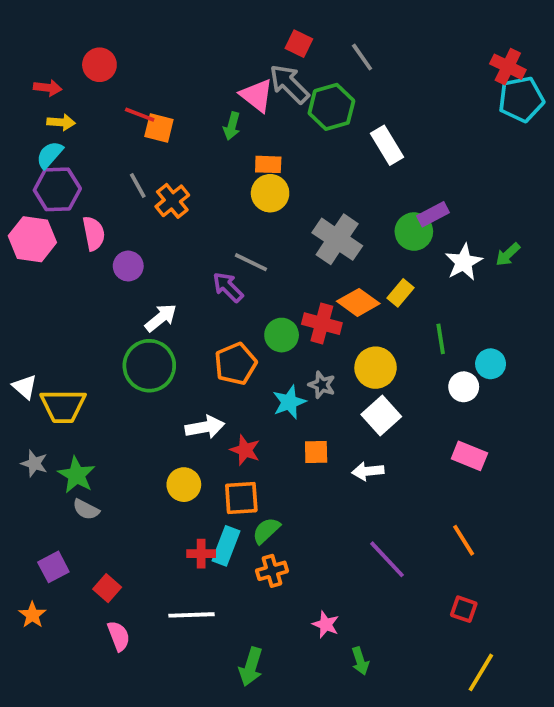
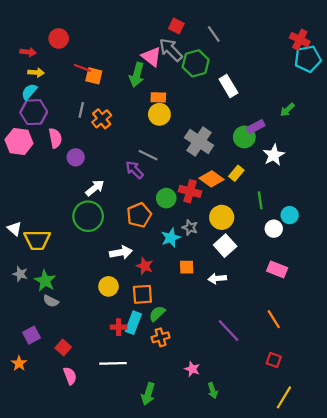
green arrow: (232, 126) -> (137, 75), size x1.5
gray line: (138, 186) -> (81, 110), turned 42
green arrow: (508, 255) -> (287, 110), moved

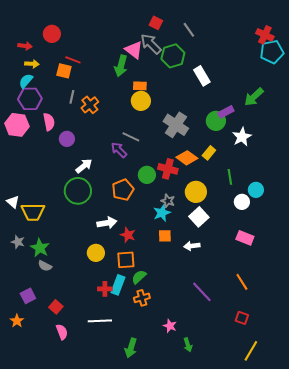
orange square: (94, 76) -> (64, 71), moved
green arrow: (287, 110) -> (254, 97), size x1.5
cyan star: (171, 238) -> (162, 213), moved

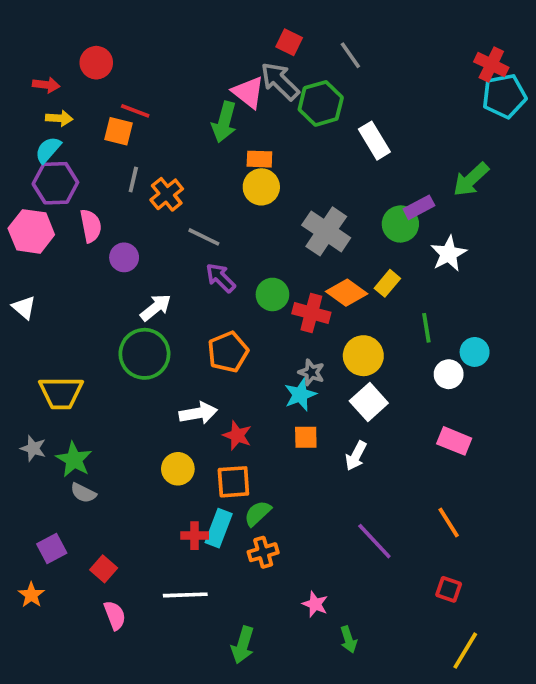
gray line: (131, 137) -> (204, 237), moved
green circle: (147, 175) -> (272, 294), moved
white triangle: (13, 202) -> (24, 307), moved
white arrow: (192, 246) -> (356, 456), turned -56

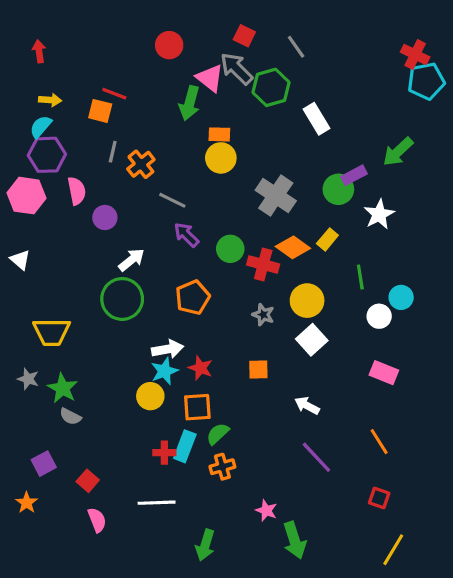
red circle: (96, 63) -> (169, 45), moved
red arrow: (46, 85) -> (39, 51), moved, turned -105
cyan star: (300, 395) -> (164, 371), moved
white arrow: (356, 456) -> (307, 406), moved, turned 90
green arrow: (348, 639) -> (294, 540), size x1.6

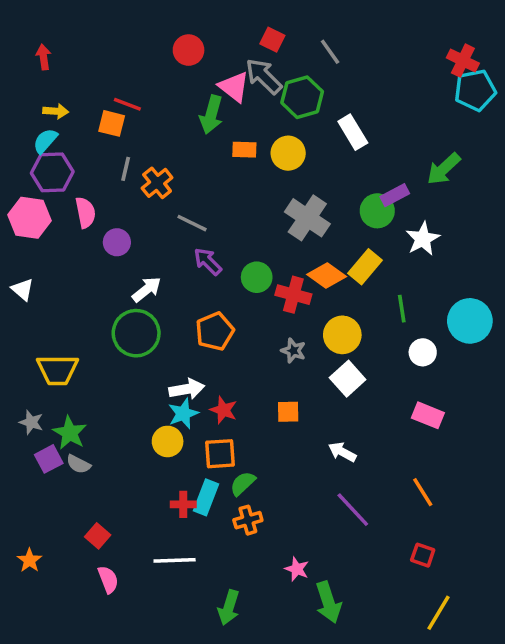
yellow circle: (221, 158) -> (288, 153), moved
yellow rectangle: (327, 239) -> (365, 267), size x1.4
cyan circle: (401, 297) -> (470, 321), moved, size x1.6
purple square: (44, 464) -> (49, 459), moved

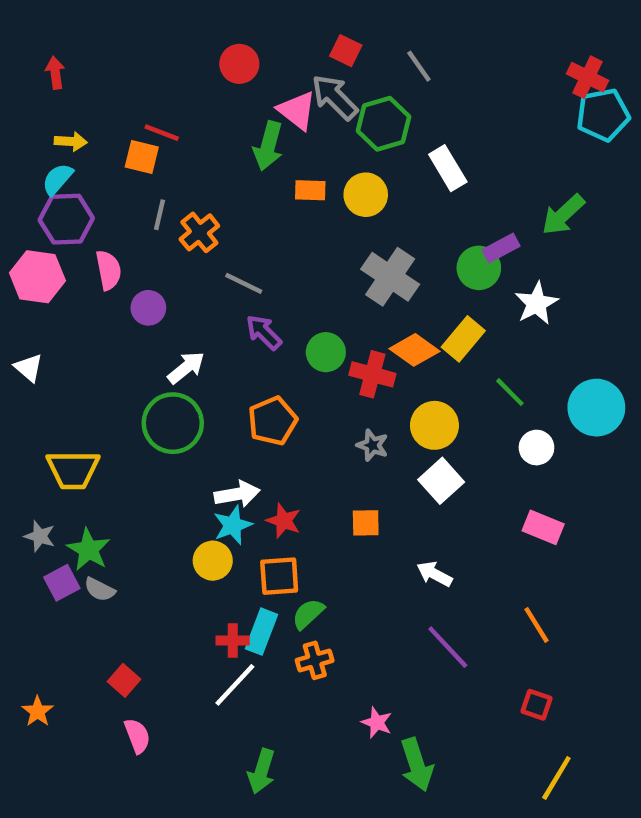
green line: (402, 309) -> (510, 392), turned -36
white line: (175, 560) -> (235, 685), moved, turned -45
green arrow: (229, 607) -> (261, 771), moved

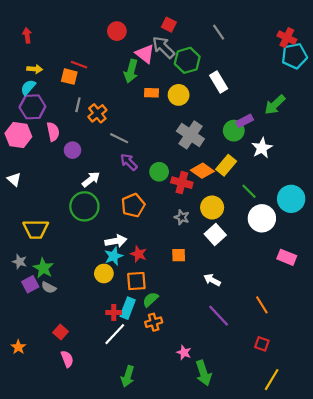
gray line: (419, 66) -> (219, 32), moved
white circle: (536, 448) -> (262, 218), size x1.6
pink rectangle: (543, 527) -> (287, 257), moved

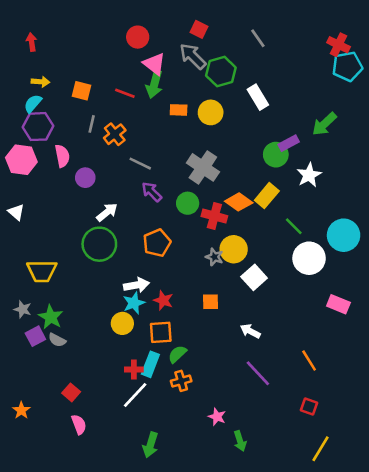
pink triangle: (145, 54) -> (154, 64), moved
red line: (79, 65) -> (125, 93), moved
gray cross: (190, 135) -> (203, 167), moved
yellow circle: (212, 207) -> (234, 249), moved
green arrow: (203, 373) -> (240, 441), size x0.7

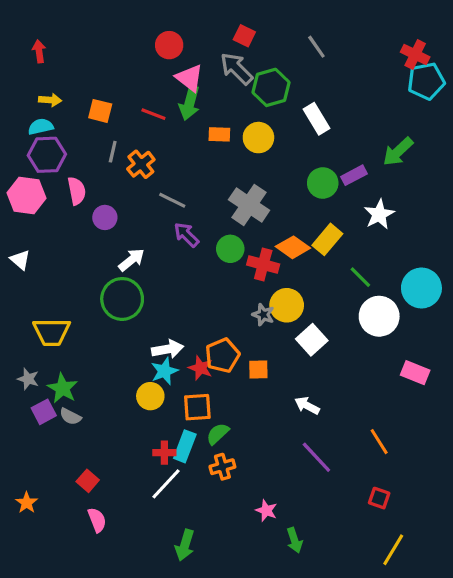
cyan semicircle: (33, 103) -> (41, 127), turned 36
green circle: (276, 155) -> (323, 183), moved
orange pentagon: (157, 243) -> (222, 355), moved

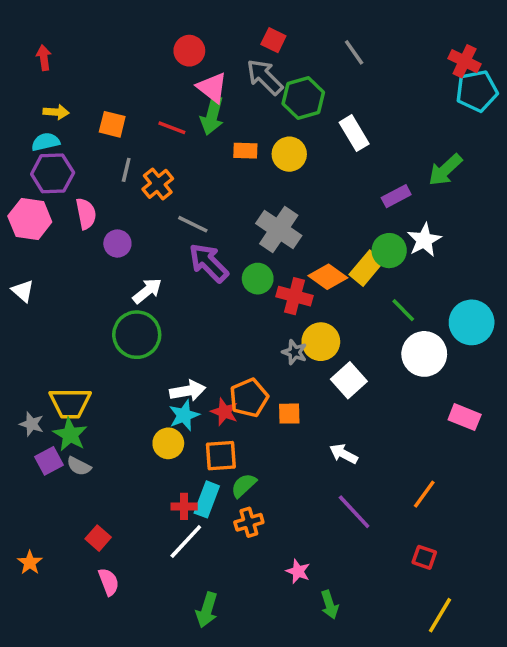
green circle: (323, 183) -> (389, 251), moved
purple arrow: (186, 235) -> (209, 263), size x1.4
yellow trapezoid: (52, 332) -> (70, 403), moved
orange line: (379, 442) -> (424, 494), turned 68

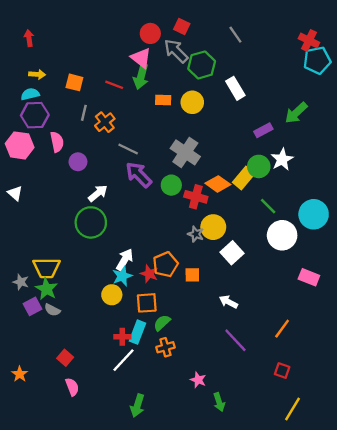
red circle: (189, 51) -> (150, 33), moved
white arrow: (188, 391) -> (125, 260), turned -50

